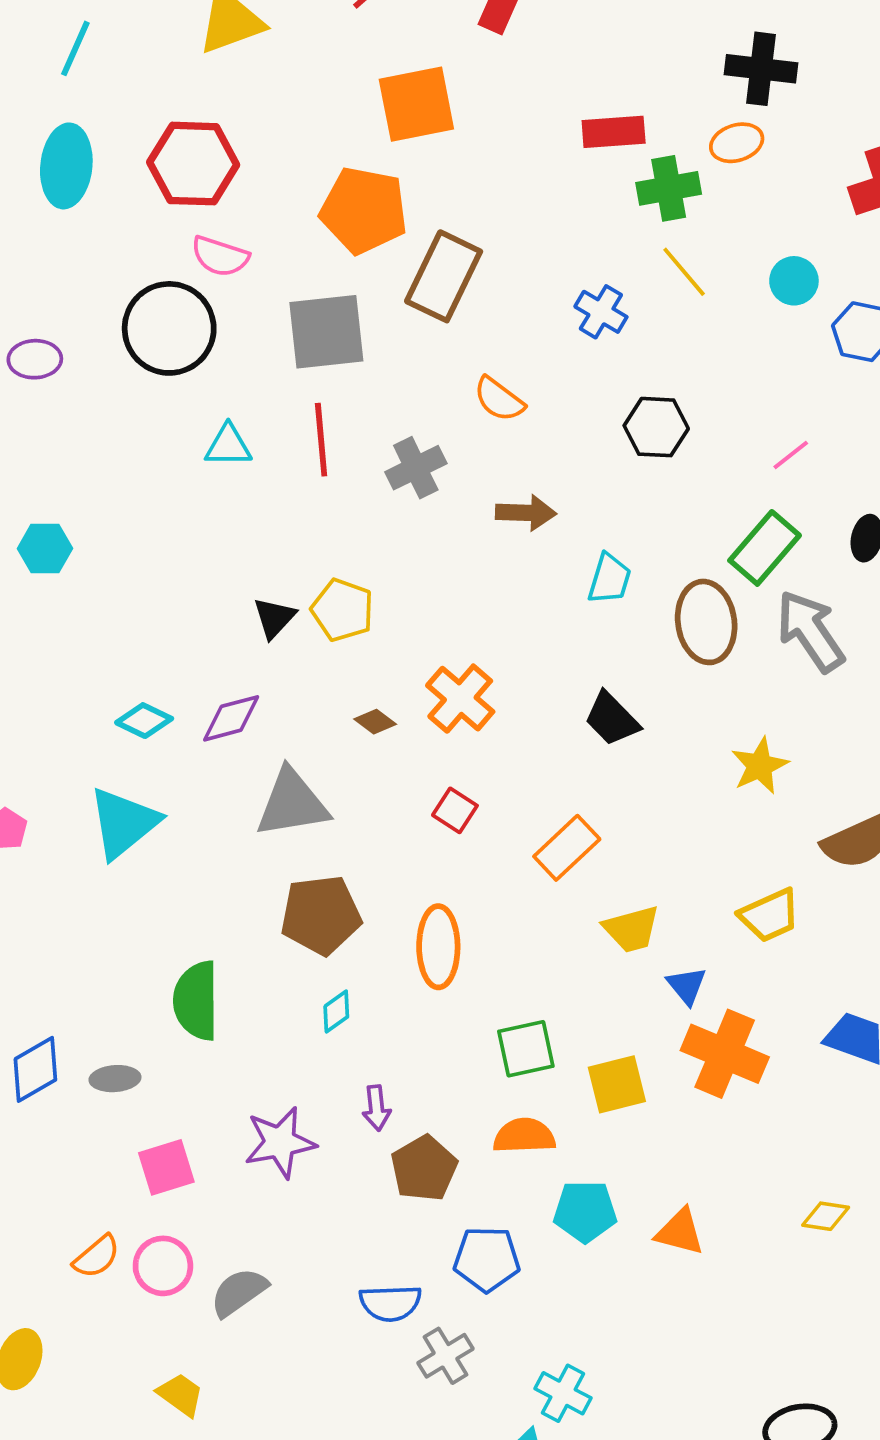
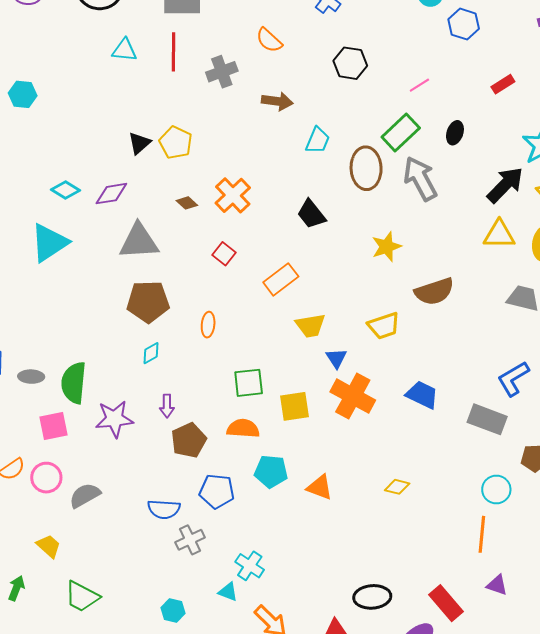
orange ellipse: (438, 947) -> (208, 325), size x0.6
green semicircle: (196, 1001) -> (74, 383), moved

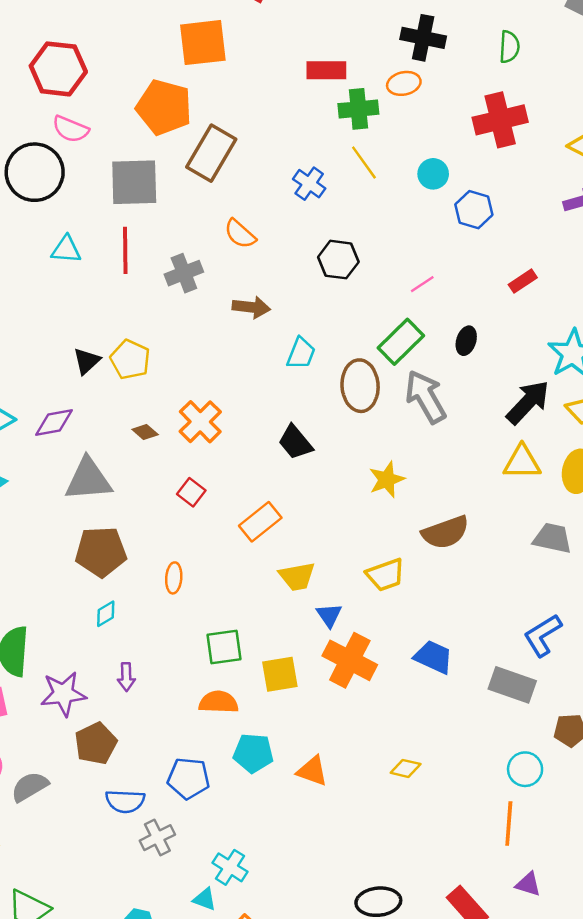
brown pentagon: (189, 440) -> (96, 743), moved

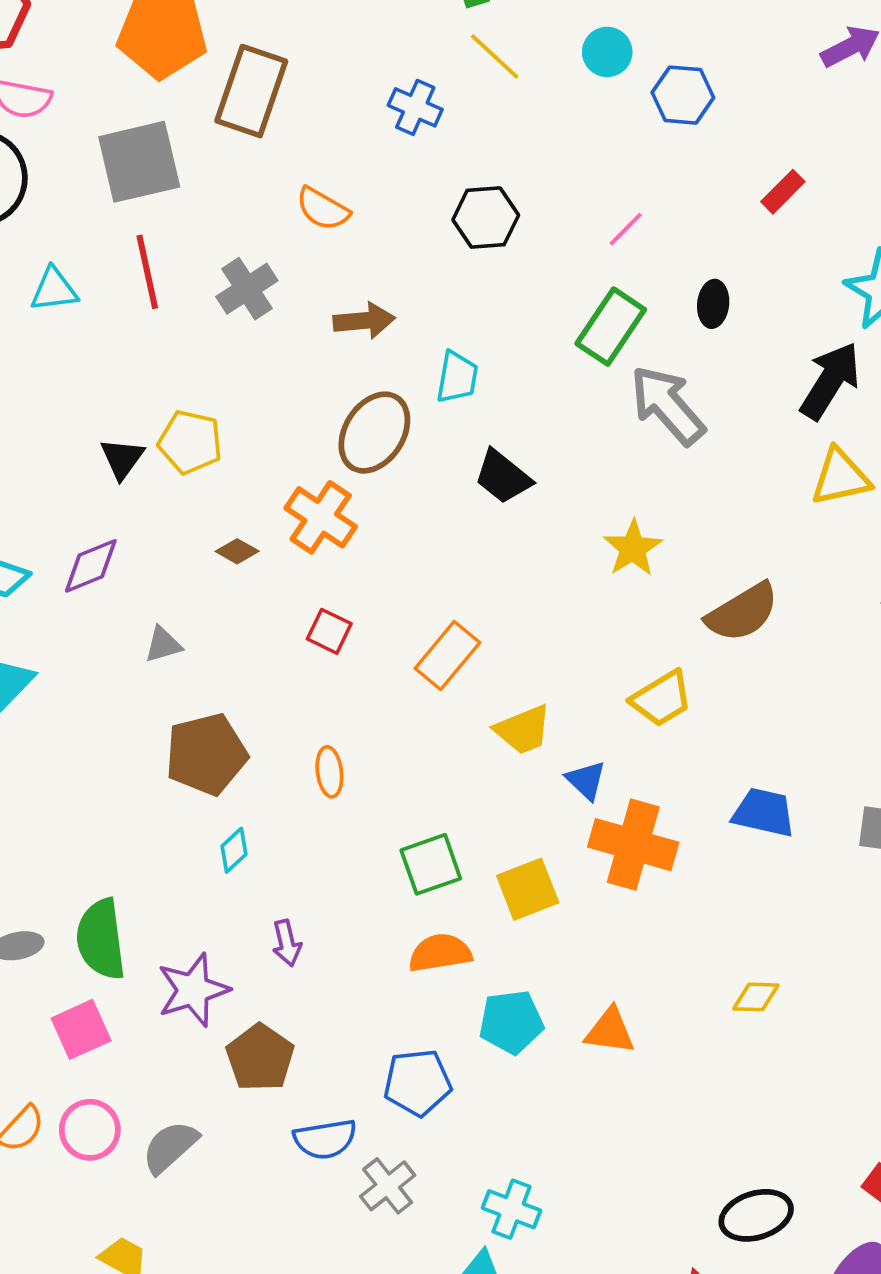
brown ellipse: (360, 386) -> (374, 433), moved, turned 48
black trapezoid: (295, 442) -> (503, 477), moved
gray triangle: (88, 480) -> (163, 645), size x0.5

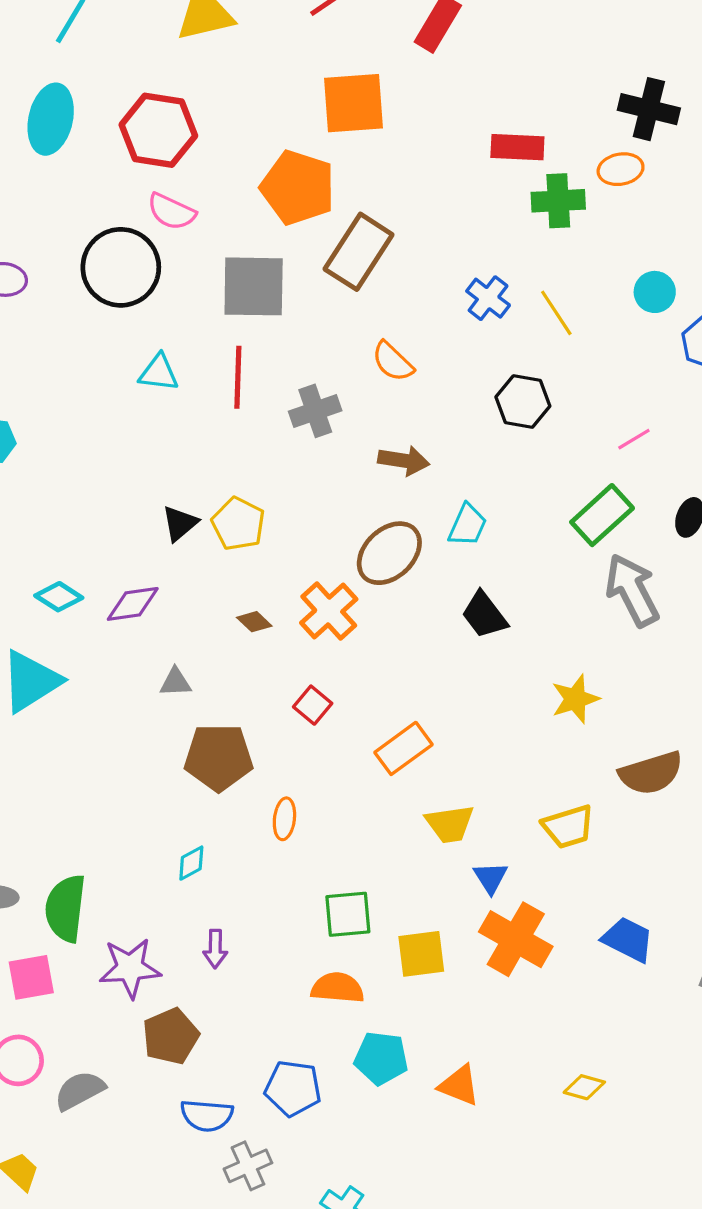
yellow line: (495, 56) -> (556, 313), moved
brown pentagon: (206, 754) -> (219, 757), moved

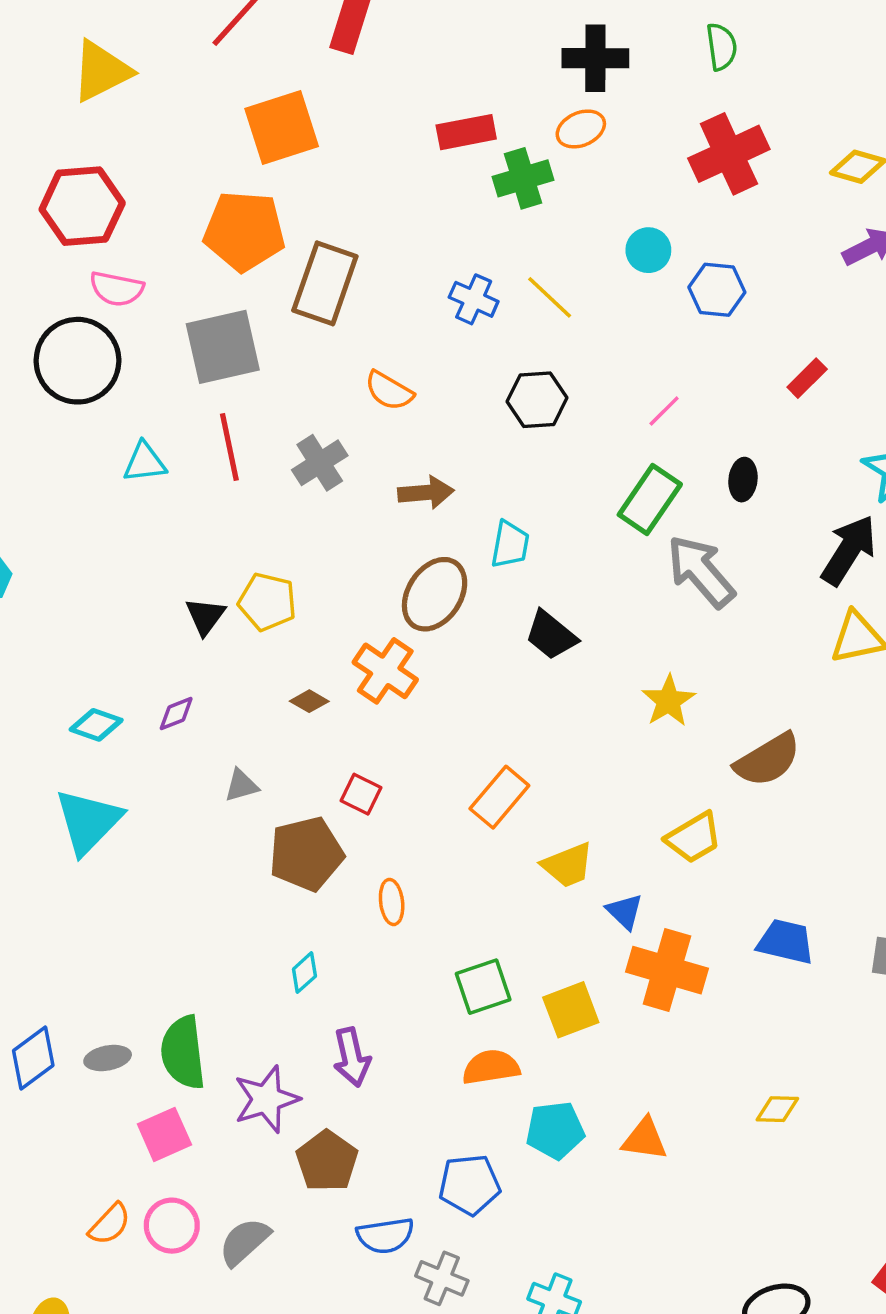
purple diamond: (133, 604) -> (176, 714), size x0.7
red square: (313, 705) -> (361, 794), moved
purple arrow: (215, 949) -> (352, 1057), size x1.4
gray cross: (248, 1166) -> (442, 1278), turned -30

